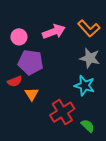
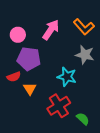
pink arrow: (54, 32) -> (51, 30), turned -35
cyan star: (85, 86) -> (67, 77), moved

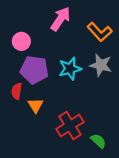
pink arrow: (51, 30) -> (60, 19), moved
red semicircle: (14, 77) -> (17, 91), turned 120
cyan star: (67, 77) -> (70, 69), moved, turned -30

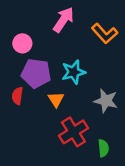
gray star: (101, 65) -> (106, 101), moved
orange triangle: (36, 105) -> (56, 100), moved
green semicircle: (98, 141) -> (103, 148), turned 42

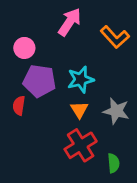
orange triangle: (56, 100) -> (79, 110), moved

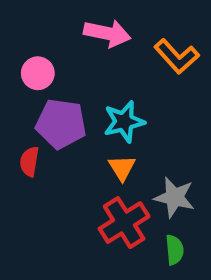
pink arrow: (70, 22) -> (107, 33), turned 68
gray star: (116, 111) -> (174, 197), moved

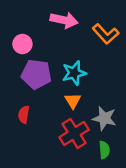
red semicircle: (29, 162) -> (24, 115), moved

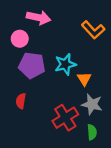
pink arrow: (64, 20) -> (39, 18), moved
orange triangle: (73, 101) -> (84, 79), moved

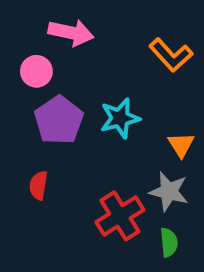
purple pentagon: (32, 65) -> (59, 120), turned 30
orange triangle: (84, 79) -> (181, 145), moved

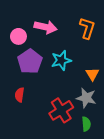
pink arrow: (71, 33) -> (46, 27), moved
orange L-shape: (171, 55) -> (87, 28), turned -120

